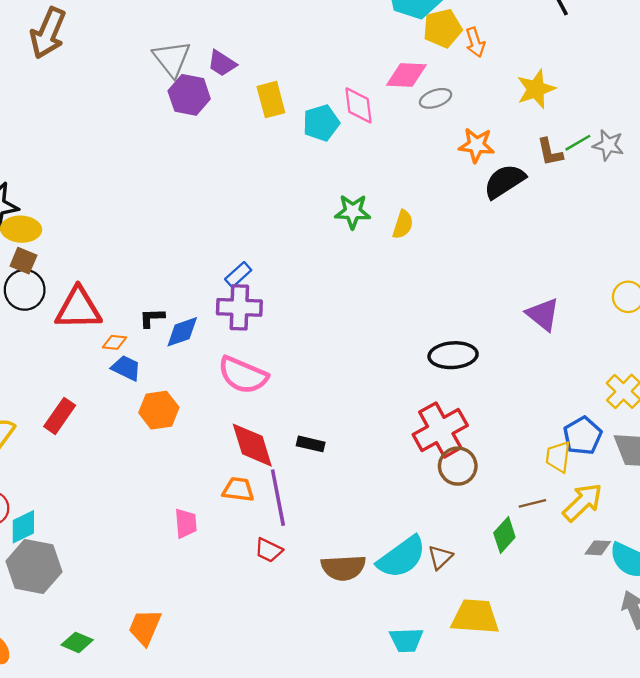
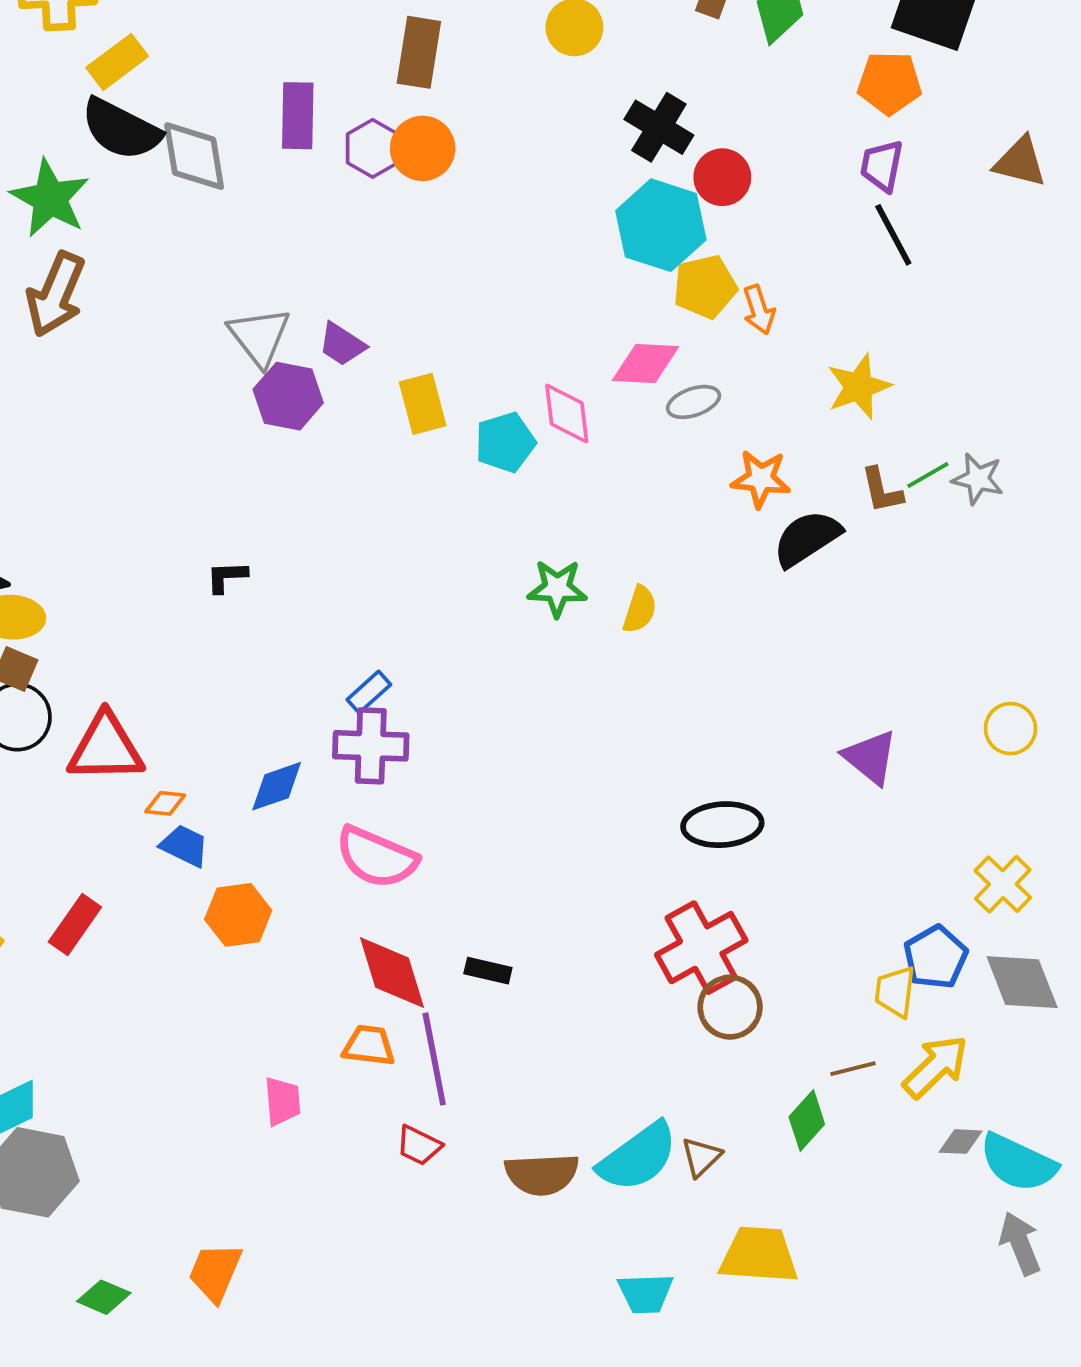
black L-shape: (152, 318) -> (227, 577), moved

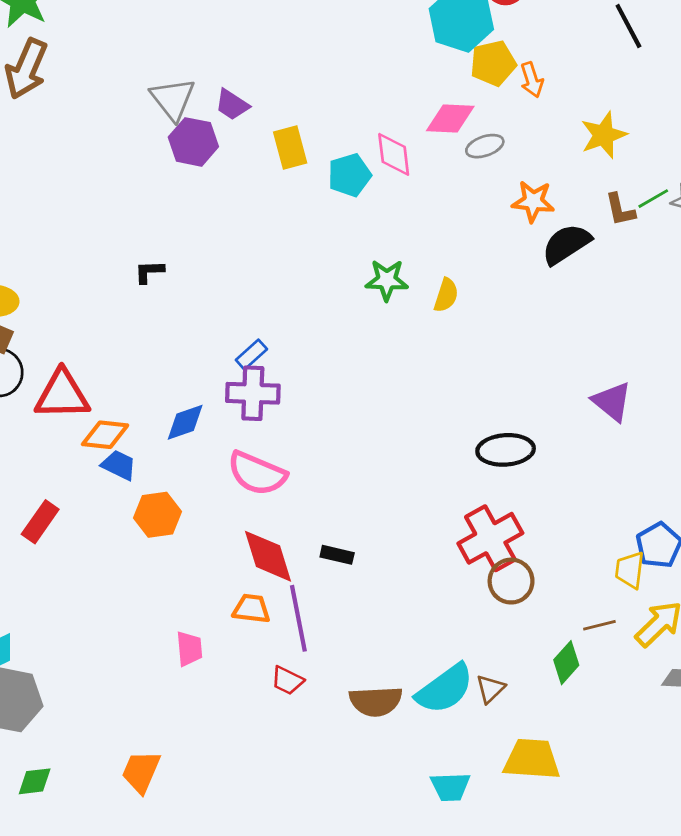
orange diamond: (165, 803) -> (105, 435), size x1.6
green diamond: (104, 1297) -> (35, 781), moved, turned -30

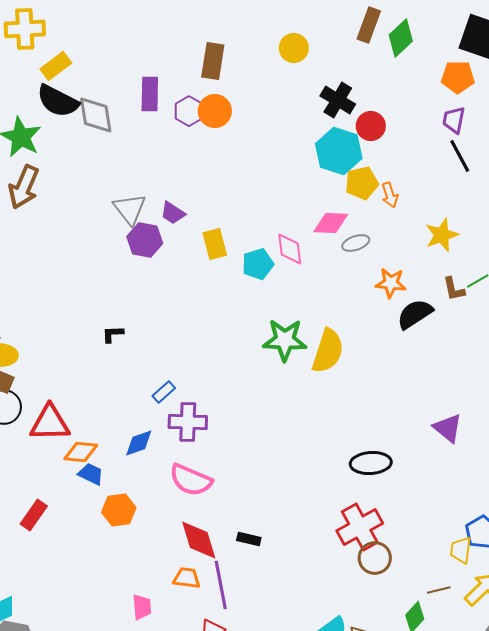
green star: (387, 280) -> (285, 340), size x1.4
yellow semicircle: (446, 295) -> (328, 351), size x1.8
blue rectangle: (251, 355) -> (164, 392), moved

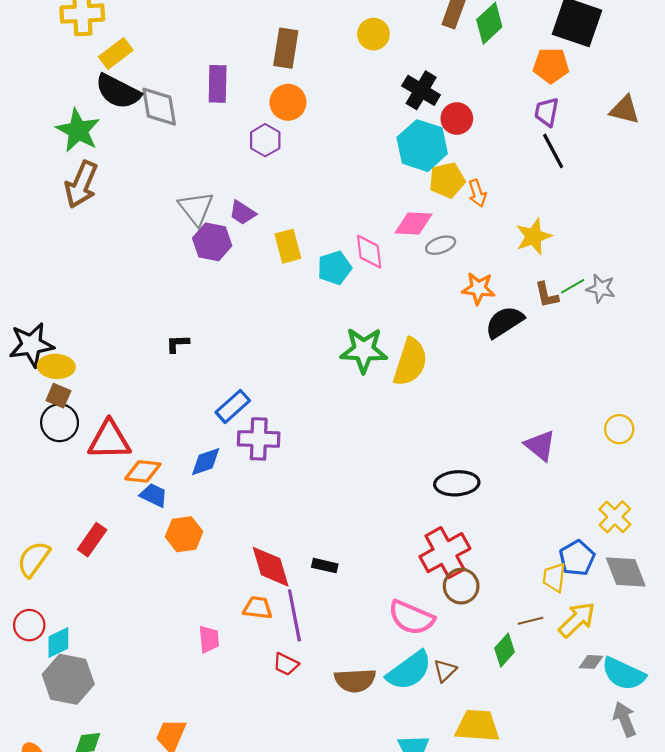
purple hexagon: (189, 111) -> (265, 140), moved
blue rectangle: (164, 392) -> (233, 406), size x1.4
pink semicircle: (191, 480) -> (411, 618), moved

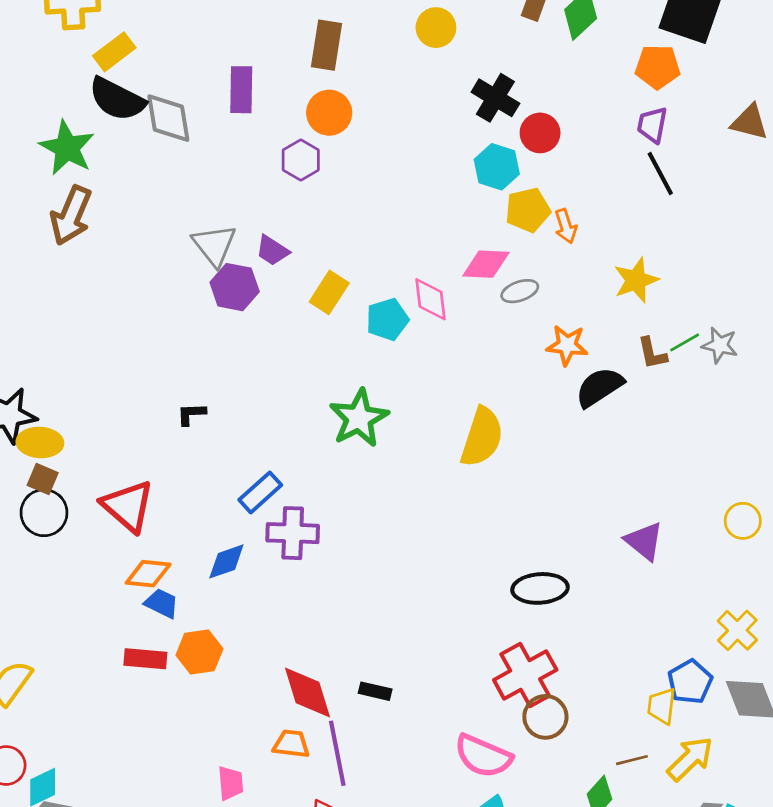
cyan hexagon: (422, 146) -> (497, 167), size x0.7
yellow rectangle: (288, 246) -> (329, 292), turned 48
green star: (364, 350) -> (359, 418), moved, turned -30
red triangle: (109, 440) -> (128, 506), moved, turned 42
red rectangle: (92, 540) -> (145, 659), moved, turned 60

